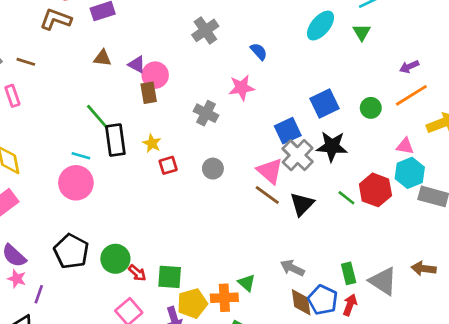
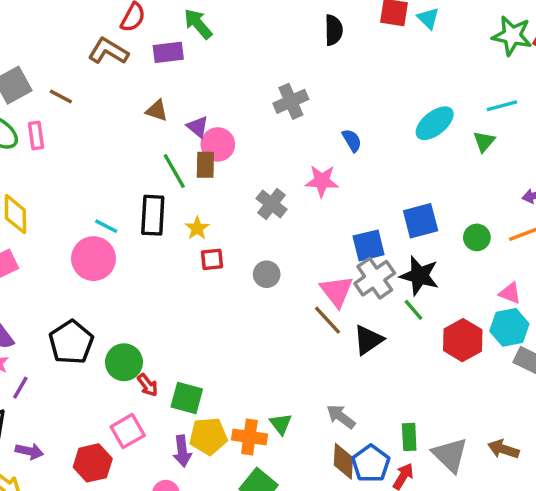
green line: (98, 117) -> (174, 171), moved
green line: (346, 198) -> (414, 310), moved

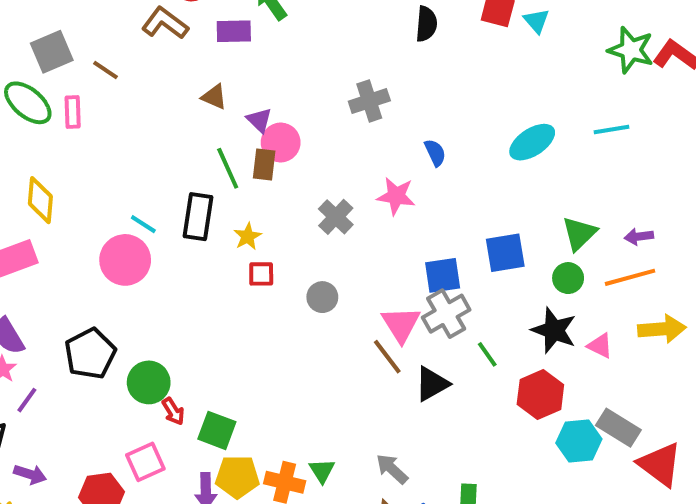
green triangle: (484, 141) -> (579, 233), moved, size x1.4
black star: (419, 276) -> (554, 330), moved
cyan hexagon: (509, 327) -> (579, 441), moved

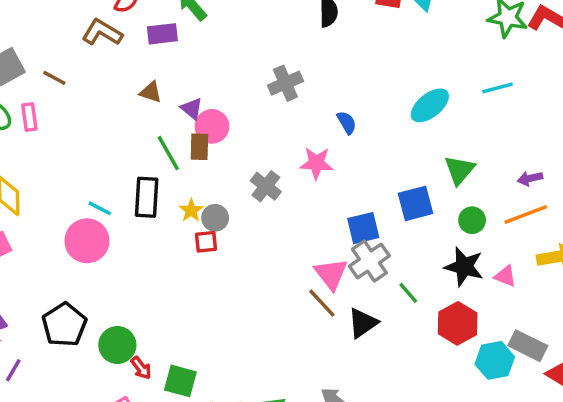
green triangle: (579, 233) -> (459, 170), moved
gray circle: (322, 297) -> (215, 218), moved

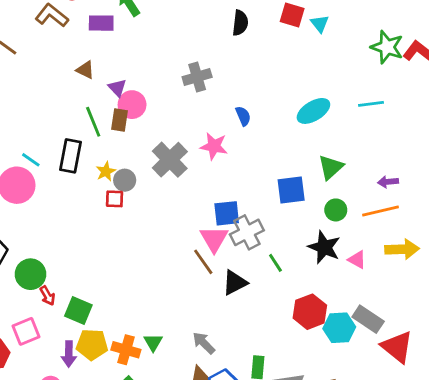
gray cross: (266, 186) -> (170, 160), size x1.4
blue square: (363, 228) -> (227, 213), moved
red hexagon: (458, 323) -> (310, 312), moved

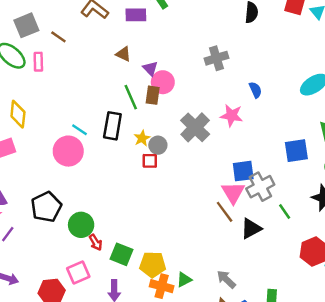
green triangle: (153, 342) -> (184, 280), turned 35
yellow pentagon: (92, 345) -> (153, 265), moved

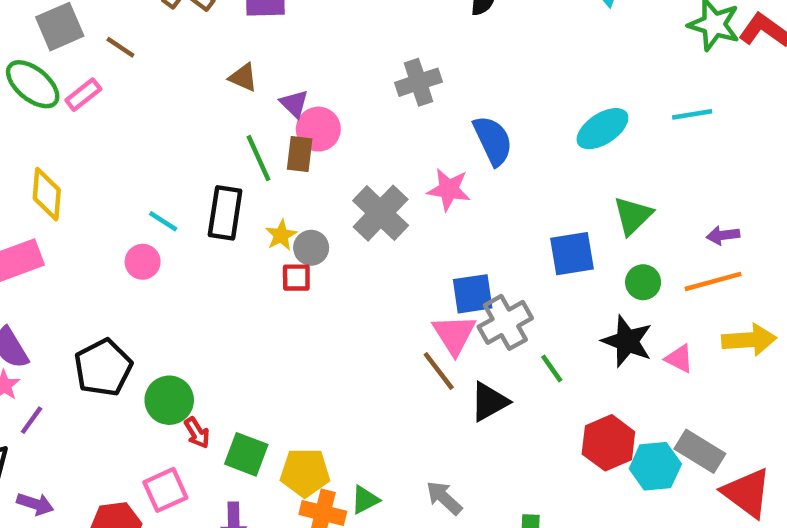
pink rectangle: (38, 62) -> (83, 95), turned 54
blue semicircle: (255, 90) -> (493, 141), size x1.6
pink circle: (68, 151) -> (143, 262), size x0.6

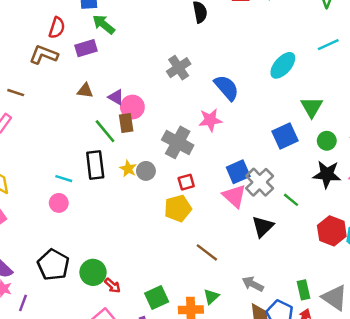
red square: (296, 278) -> (186, 182), moved
brown line: (439, 371) -> (207, 252), moved
green square: (246, 454) -> (157, 297), moved, turned -30
yellow pentagon: (305, 473) -> (178, 208), moved

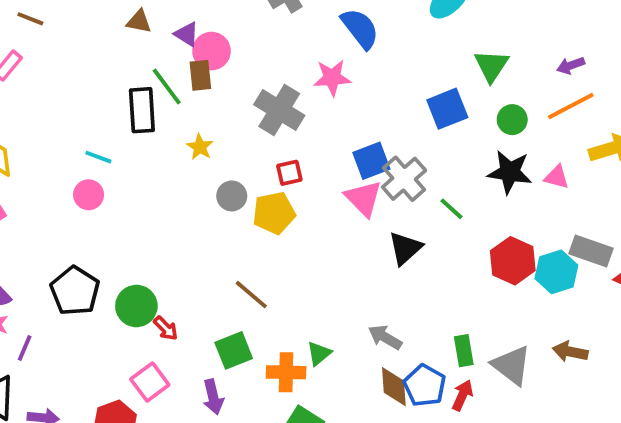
black rectangle: (95, 165) -> (142, 110), moved
gray circle: (146, 171) -> (232, 196), moved
brown line: (207, 252) -> (251, 295), moved

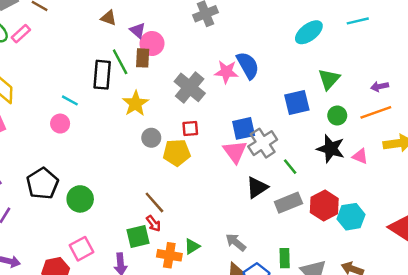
blue semicircle: (360, 28) -> (248, 65), moved
yellow star: (200, 147) -> (136, 104), size x1.5
gray rectangle: (591, 251) -> (288, 203), moved, turned -50
red arrow: (166, 328) -> (153, 223), moved

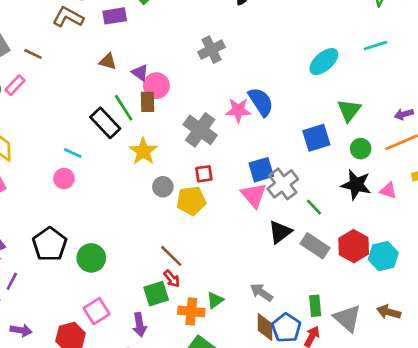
black rectangle: (102, 75) -> (105, 123), turned -44
gray rectangle: (288, 203) -> (315, 246), turned 60

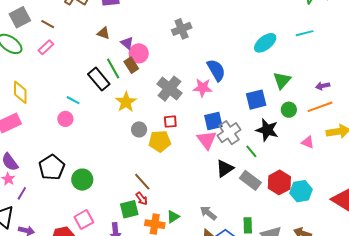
pink rectangle: (15, 85) -> (46, 47), moved
brown rectangle: (147, 102) -> (131, 65), turned -35
pink star: (238, 110) -> (203, 88), moved
black star: (356, 185) -> (267, 130), moved

